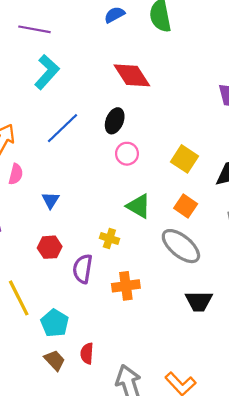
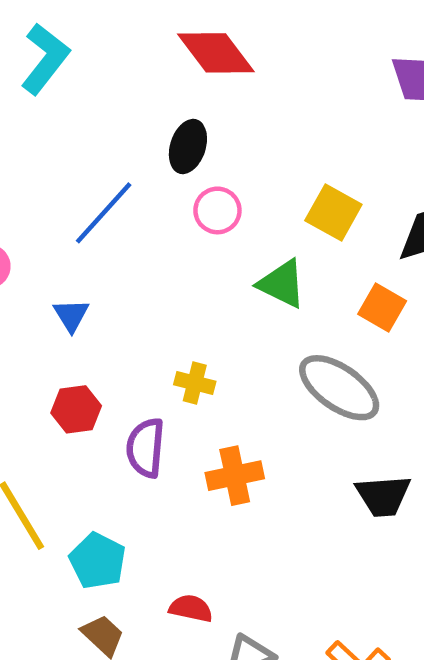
blue line: (63, 128) -> (104, 213), moved
green triangle: (139, 206) -> (282, 284), moved
orange square: (186, 206) -> (382, 307), moved
red semicircle: (87, 353) -> (191, 608), moved, turned 102

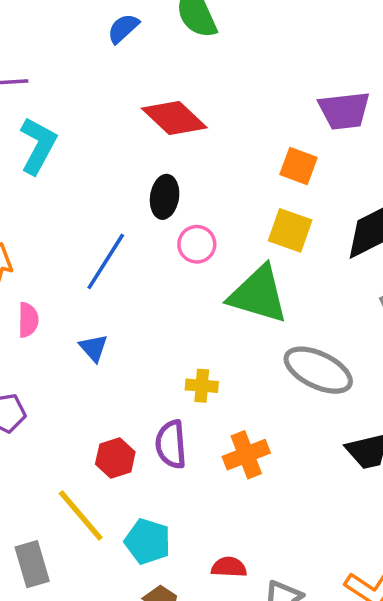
green triangle: (282, 284) -> (258, 294), size x1.5
orange square: (382, 307) -> (299, 166), moved
red hexagon: (76, 409) -> (115, 458), moved

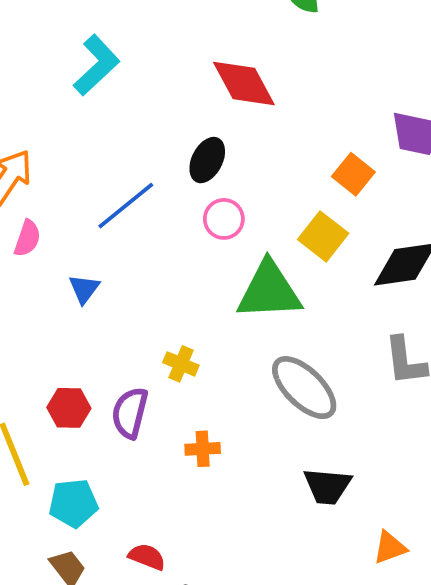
green triangle: (258, 294) -> (269, 291), turned -38
orange cross: (246, 455) -> (203, 449), size x0.7
cyan pentagon: (148, 541) -> (73, 503), turned 30

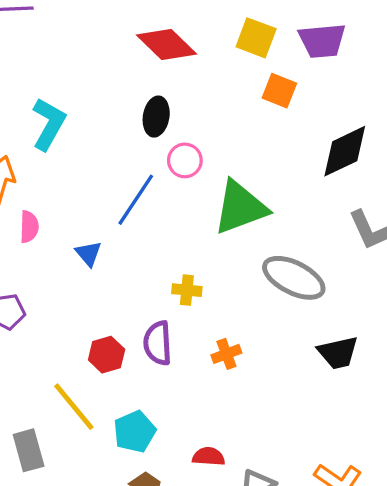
cyan L-shape: (97, 65) -> (49, 124), moved
blue line: (126, 206) -> (136, 200), moved
yellow square: (323, 236) -> (256, 38), moved

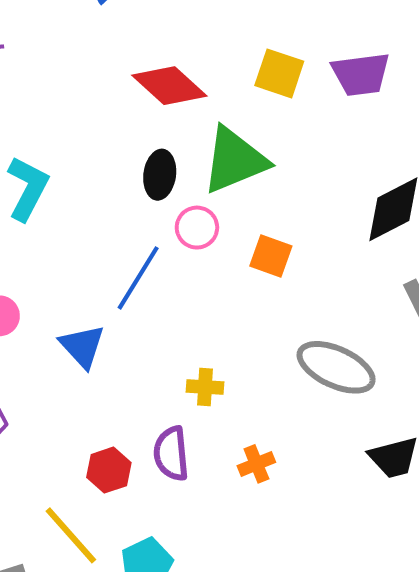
orange square: (279, 91) -> (271, 256), moved
green triangle: (240, 208) -> (235, 160), moved
blue triangle: (88, 254) -> (82, 346), size x1.4

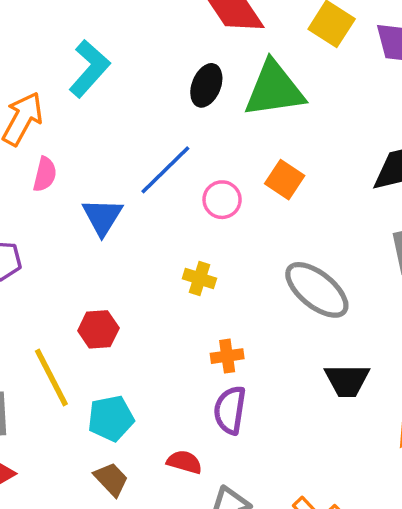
pink circle: (197, 228) -> (222, 200), moved
purple semicircle: (171, 454) -> (230, 410), moved

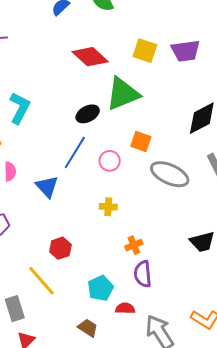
black ellipse: (206, 85) -> (88, 114), moved, turned 55
gray ellipse: (317, 290) -> (170, 174), moved
cyan pentagon: (111, 418) -> (101, 288), moved

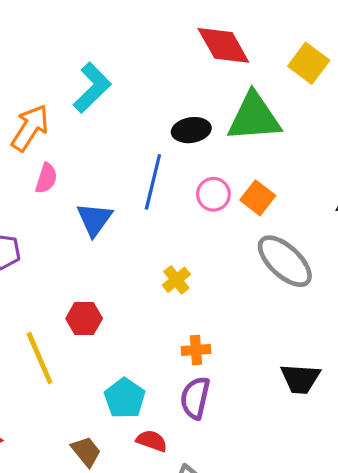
blue line: (75, 153) -> (153, 182), turned -36
pink circle: (110, 161) -> (213, 194), moved
yellow cross: (108, 207) -> (176, 280), turned 30
cyan pentagon: (101, 288) -> (125, 398), turned -30

